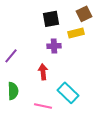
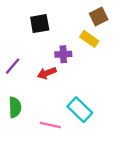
black square: (51, 19) -> (40, 24), moved
yellow rectangle: (76, 33) -> (89, 39), turned 49
red arrow: (43, 72) -> (47, 73), moved, turned -105

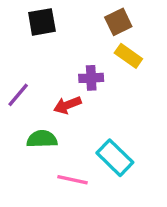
brown square: (99, 17) -> (118, 22), moved
black square: (40, 24) -> (42, 22), moved
green semicircle: (15, 107) -> (42, 139), moved, turned -90

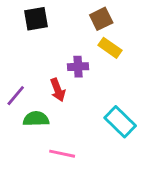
purple line: (18, 95) -> (16, 96), moved
red arrow: (67, 105) -> (58, 90), turned -90
cyan rectangle: (115, 158) -> (120, 122), moved

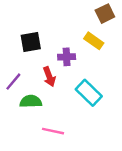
black square: (36, 19) -> (31, 42), moved
brown square: (101, 19) -> (105, 14), moved
cyan rectangle: (120, 122) -> (89, 93), moved

